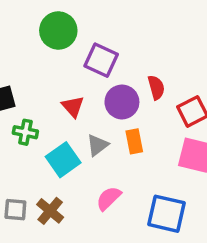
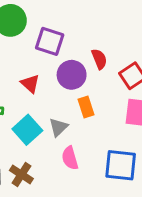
gray triangle: (97, 145) -> (58, 127), moved
pink semicircle: (109, 198) -> (70, 158), turned -55

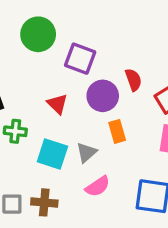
cyan square: (27, 130) -> (52, 154), turned -32
pink semicircle: (70, 158) -> (98, 186), turned -110
brown cross: (21, 174) -> (44, 202), turned -30

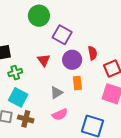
green cross: (15, 131) -> (15, 73), turned -32
cyan square: (52, 154) -> (18, 97), moved

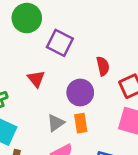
purple circle: (72, 60) -> (80, 93), moved
orange rectangle: (77, 83) -> (81, 123), moved

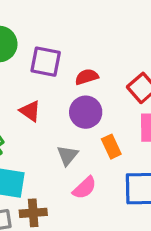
red semicircle: (103, 66) -> (87, 77), moved, turned -78
orange rectangle: (81, 123) -> (111, 147), moved

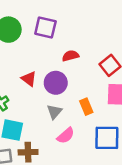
purple square: (46, 62) -> (45, 28), moved
purple circle: (86, 112) -> (56, 83), moved

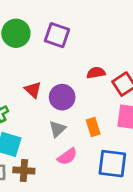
red semicircle: (70, 56) -> (96, 73), moved

